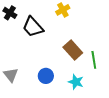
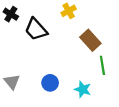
brown rectangle: (73, 50) -> (90, 40), moved

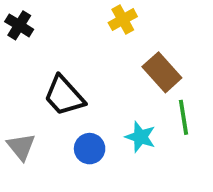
black trapezoid: (36, 29) -> (64, 96), moved
cyan star: (83, 89) -> (140, 137), moved

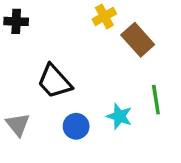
black cross: (19, 25) -> (16, 21), turned -30
brown rectangle: (162, 72) -> (138, 40), moved

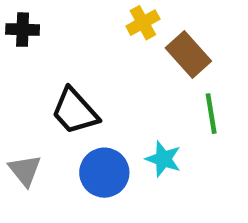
green line: (156, 100) -> (211, 114), moved
blue circle: (76, 126) -> (104, 173), size x1.4

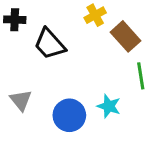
black trapezoid: (75, 111) -> (50, 44), moved
gray triangle: (25, 170) -> (21, 100), moved

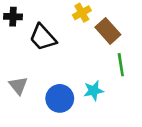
cyan star: (109, 106) -> (94, 91), turned -30

